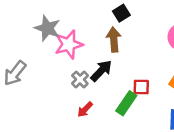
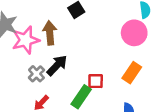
brown arrow: (114, 39) -> (50, 33), moved

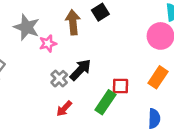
brown arrow: (50, 33) -> (73, 22), moved
pink star: (26, 40) -> (48, 43), size x0.6

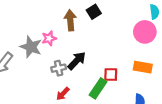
gray star: (27, 27) -> (31, 47), moved
orange rectangle: (158, 77) -> (143, 67), turned 66
gray cross: (59, 79) -> (59, 68), turned 32

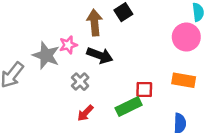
black arrow: (77, 61) -> (100, 55), moved, turned 66
gray cross: (59, 68) -> (80, 82), turned -32
green rectangle: (98, 88) -> (129, 107), turned 30

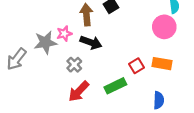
gray star: (46, 55) -> (45, 42), turned -30
red square: (144, 89) -> (136, 66), moved, turned -32
red arrow: (85, 113) -> (79, 91), size x1.5

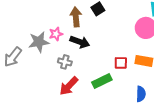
gray cross: (74, 65) -> (65, 62), turned -32
red square: (136, 66) -> (121, 63), turned 32

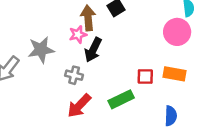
pink star: (56, 34) -> (78, 34), moved
black arrow: (80, 42) -> (93, 50), turned 96

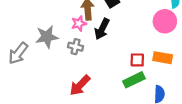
black arrow: (93, 50) -> (102, 29), moved
gray cross: (74, 75) -> (76, 47), moved
green rectangle: (121, 99) -> (134, 80), moved

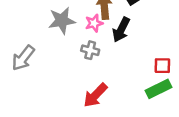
gray star: (47, 37) -> (62, 21), moved

